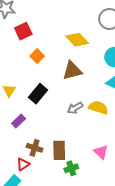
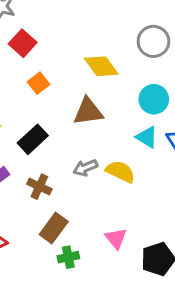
red square: (23, 31) -> (23, 43), turned -30
brown cross: (35, 148) -> (39, 187), moved
brown rectangle: (59, 150) -> (54, 228), turned 30

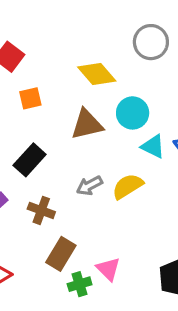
orange square: (38, 83) -> (30, 98), turned 30
cyan circle: (154, 99) -> (133, 113), moved
yellow semicircle: (120, 172) -> (128, 186), turned -52
pink triangle: (116, 238) -> (108, 269), moved

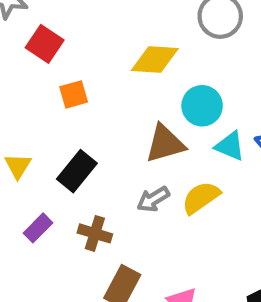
yellow diamond: (97, 74) -> (155, 60), turned -42
brown triangle: (87, 124) -> (165, 144), moved

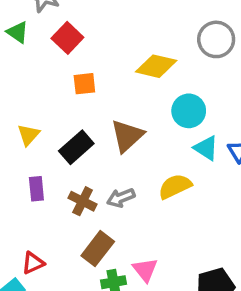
brown triangle: (165, 144) -> (127, 136), moved, turned -36
gray arrow: (153, 199) -> (121, 198), moved
purple rectangle: (38, 228) -> (36, 189), turned -60

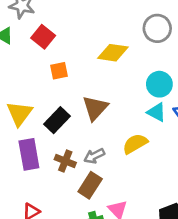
cyan circle: (189, 111) -> (159, 84), moved
yellow triangle: (28, 135) -> (19, 114), size x1.5
purple rectangle: (36, 189) -> (29, 154), size x1.6
brown rectangle: (98, 249) -> (90, 185), moved

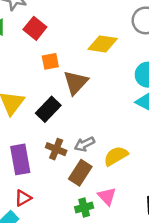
brown triangle: (95, 108) -> (76, 82), moved
yellow semicircle: (135, 144) -> (116, 156), moved
purple rectangle: (29, 154) -> (20, 159), moved

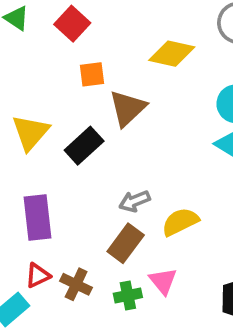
brown cross: (56, 149) -> (76, 284), moved

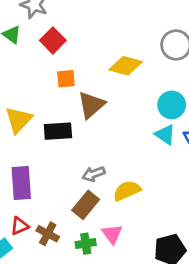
black rectangle: (84, 146) -> (58, 131), turned 36

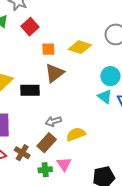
orange square: (66, 79) -> (48, 49), moved
brown cross: (48, 234) -> (22, 153), moved

